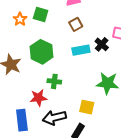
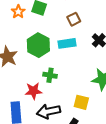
cyan rectangle: (81, 50) -> (67, 43), moved

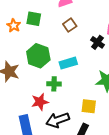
cyan rectangle: (67, 43) -> (68, 63), moved

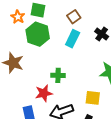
green hexagon: (38, 56) -> (38, 34), moved
cyan rectangle: (68, 63) -> (73, 39), moved, turned -48

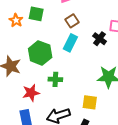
green hexagon: (38, 34) -> (40, 53), moved
red star: (44, 93) -> (31, 93), moved

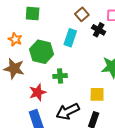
orange star: (16, 20) -> (15, 39), moved
brown square: (72, 21) -> (82, 14), moved

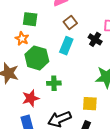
brown square: (82, 14) -> (70, 22), moved
orange star: (15, 39) -> (22, 39), moved

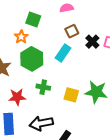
black cross: (95, 39) -> (92, 42), moved
yellow square: (90, 104) -> (71, 95), moved

